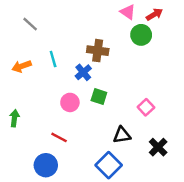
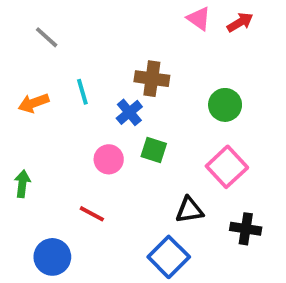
green circle: (141, 35) -> (225, 105), moved
pink square: (146, 107) -> (227, 167), size x1.5
black cross: (158, 147) -> (246, 229), turned -36
blue circle: (46, 165) -> (52, 257), moved

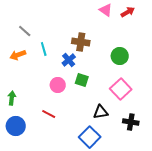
gray line: (47, 37) -> (25, 31), moved
blue circle: (52, 257) -> (16, 126), moved

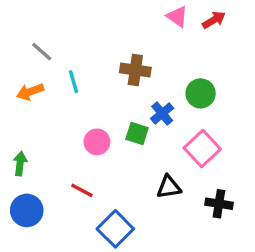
blue cross: (69, 60) -> (162, 113), moved
blue square: (90, 137) -> (115, 229), moved

